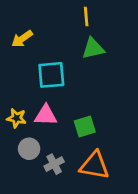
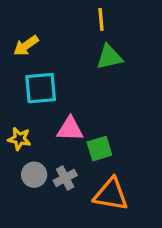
cyan square: (51, 75) -> (41, 88), moved
pink triangle: (46, 115) -> (70, 129), moved
gray cross: (54, 164) -> (65, 178), moved

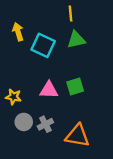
yellow arrow: (26, 46) -> (18, 32), turned 108
cyan square: (41, 88) -> (43, 45), moved, turned 30
green square: (99, 149) -> (75, 87), moved

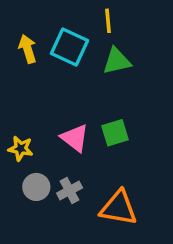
cyan square: (43, 45) -> (70, 47), moved
pink triangle: (49, 90) -> (75, 138), turned 36

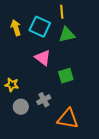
pink triangle: (75, 138) -> (43, 58), moved
gray cross: (70, 190) -> (44, 100), moved

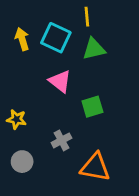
gray circle: (21, 107) -> (22, 162), moved

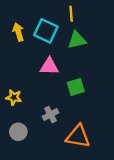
pink triangle: (60, 81) -> (49, 66), turned -36

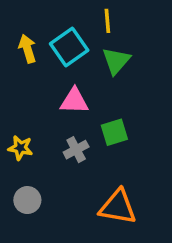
cyan square: (46, 31) -> (69, 47), turned 30
green triangle: (77, 40) -> (116, 61), turned -36
gray cross: (50, 115) -> (76, 150), moved

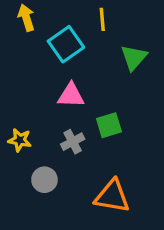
yellow arrow: (27, 49) -> (26, 18), moved
green triangle: (116, 61) -> (134, 57), moved
gray circle: (27, 200) -> (44, 180), moved

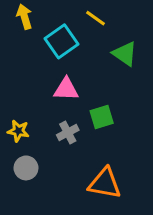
yellow line: (102, 19) -> (95, 18), turned -50
green triangle: (134, 57) -> (125, 54), turned -36
gray circle: (44, 180) -> (26, 168), moved

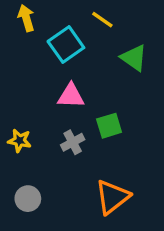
gray circle: (26, 168) -> (28, 199), moved
orange triangle: (105, 183) -> (112, 197), turned -48

